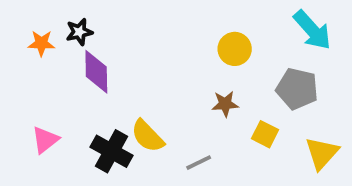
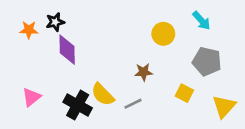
cyan arrow: (312, 30) -> (202, 21), moved, size x0.7
brown star: (225, 104) -> (144, 72), moved
gray line: (199, 163) -> (133, 104), moved

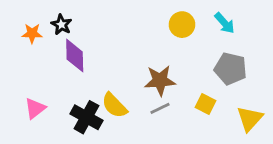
black star: (55, 22) -> (61, 25), turned -30
yellow circle: (163, 34) -> (182, 25), moved
brown star: (144, 72) -> (160, 80), size x1.5
gray line: (133, 104) -> (160, 108), moved

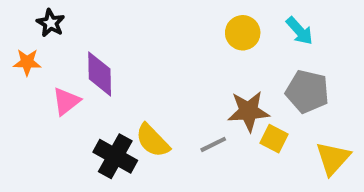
black star: (61, 25) -> (51, 23), moved
orange star: (32, 33) -> (27, 62), moved
brown star: (160, 80) -> (249, 111), moved
pink triangle: (35, 108) -> (66, 101), moved

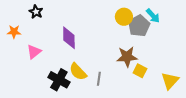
black star: (51, 23) -> (36, 12), moved
purple diamond: (100, 74) -> (69, 38), moved
gray pentagon: (307, 92) -> (139, 26), moved, turned 30
gray line: (213, 144) -> (99, 79), moved, turned -56

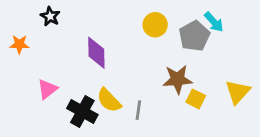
yellow circle: (124, 17) -> (155, 25), moved
pink triangle: (34, 52) -> (47, 89), moved
yellow triangle: (170, 81) -> (238, 92), moved

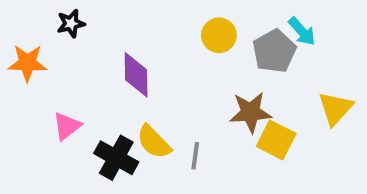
black star: (50, 16) -> (71, 23), turned 30
orange star: (19, 44) -> (27, 63), size x1.4
yellow triangle: (238, 92) -> (335, 108), moved
yellow square: (196, 99) -> (276, 140), size x1.4

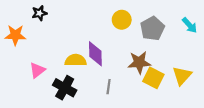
cyan arrow: (302, 31) -> (190, 25), moved
purple diamond: (136, 75) -> (95, 54), moved
yellow triangle: (335, 108) -> (182, 76), moved
yellow semicircle: (154, 142) -> (76, 60), moved, turned 135

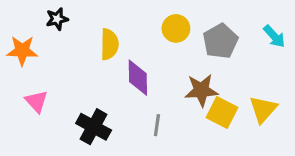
yellow semicircle: (76, 60) -> (109, 44), moved, turned 90
pink triangle: (37, 70) -> (36, 101), moved, turned -35

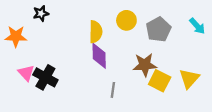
yellow semicircle: (109, 44) -> (96, 32), moved
black cross: (94, 127) -> (45, 77), moved

